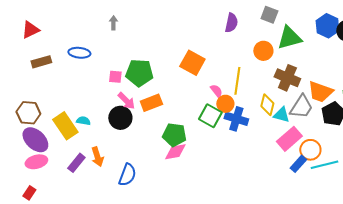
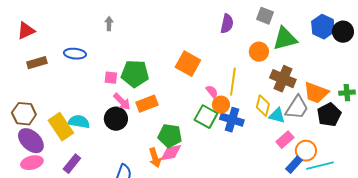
cyan semicircle: (83, 121) -> (79, 122), size x1.5
pink rectangle: (289, 139) -> (285, 140), size x0.7
orange arrow: (97, 157) -> (155, 158), moved

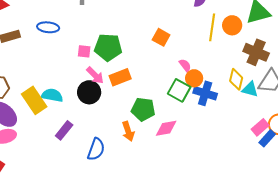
orange square: (188, 64) -> (161, 37), size x0.7
yellow line: (233, 82) -> (212, 27), moved
pink rectangle: (285, 140) -> (260, 127), moved
pink diamond: (171, 153) -> (166, 128), moved
purple rectangle: (72, 164) -> (64, 130), moved

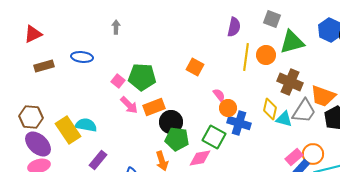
pink square: (84, 51) -> (118, 81), turned 32
green square: (179, 90) -> (214, 137), moved
black circle: (89, 92) -> (171, 122), moved

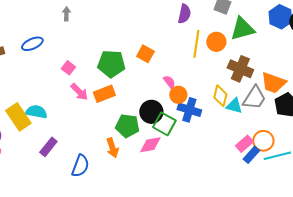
blue ellipse: (82, 57) -> (32, 44), turned -30
green pentagon: (142, 77) -> (111, 64), moved
black circle: (171, 122) -> (151, 112), moved

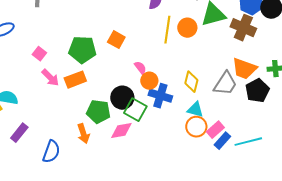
brown cross: (240, 69) -> (243, 28), moved
cyan triangle: (234, 106) -> (195, 110), moved
orange circle: (263, 141) -> (196, 127), moved

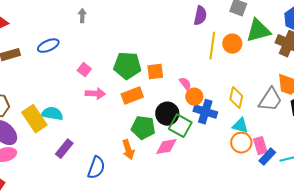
orange square: (116, 40) -> (155, 72), moved, turned -36
pink arrow: (50, 78) -> (95, 94), turned -42
orange rectangle: (75, 80) -> (132, 96), moved
pink rectangle: (215, 130) -> (260, 146), turned -66

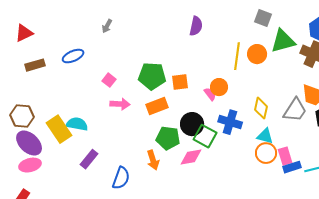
gray arrow: (82, 16) -> (107, 26), turned -152
purple semicircle: (200, 16) -> (196, 26), moved
orange circle: (194, 97) -> (219, 87), moved
blue rectangle: (267, 157) -> (292, 167), turned 30

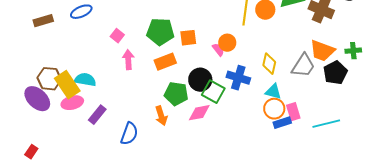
pink arrow: (120, 104) -> (128, 60), turned -96
brown hexagon: (22, 116) -> (49, 79), moved
pink ellipse: (30, 165) -> (72, 103), moved
blue rectangle: (292, 167) -> (282, 123), moved

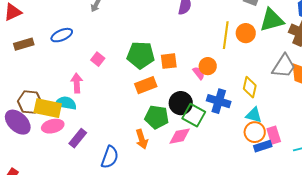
pink arrow: (128, 60) -> (77, 83), moved
gray trapezoid: (303, 66) -> (284, 66), moved
yellow rectangle: (67, 85) -> (48, 108), turned -44

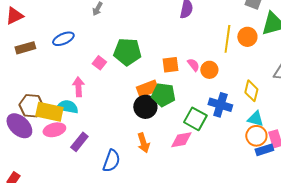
green pentagon: (141, 55) -> (127, 52), moved
pink semicircle: (199, 73) -> (193, 65), moved
black circle: (181, 103) -> (145, 107), moved
green pentagon: (157, 117) -> (163, 95), moved

